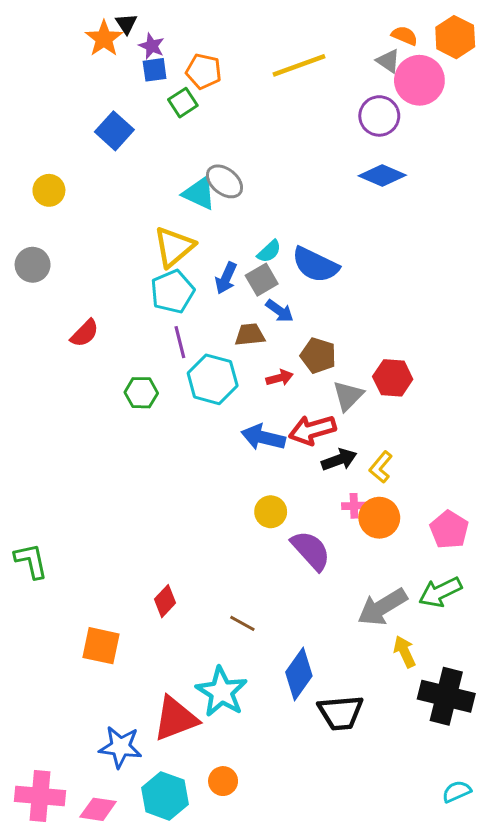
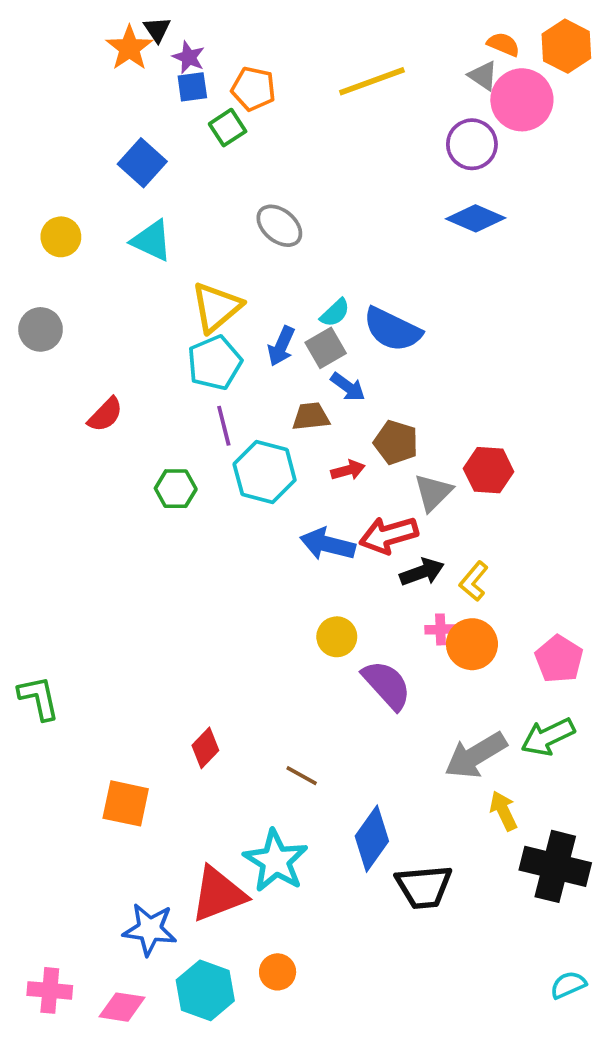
cyan triangle: (199, 193) -> (152, 241), moved
pink cross: (40, 796) -> (50, 990), size x0.7

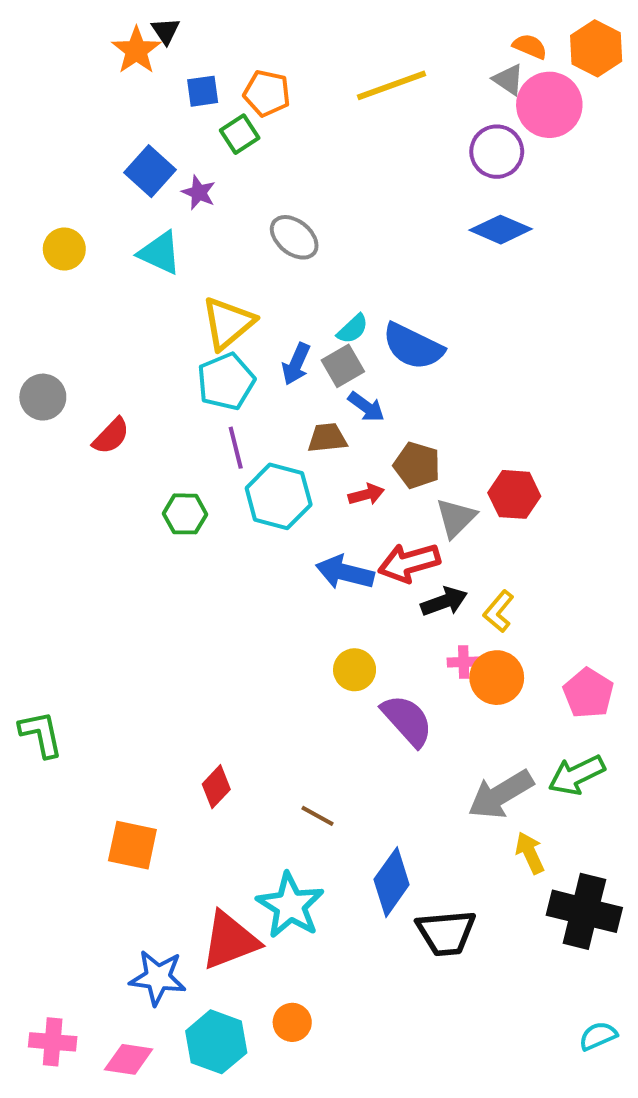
purple star: (189, 57) -> (199, 193), moved
gray circle: (41, 329) -> (43, 397), moved

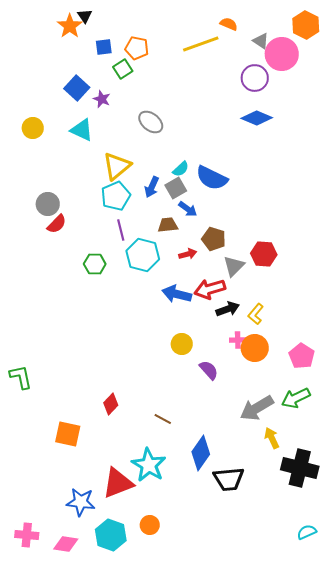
orange semicircle: (530, 46) -> (229, 24), moved
gray circle: (43, 397) -> (48, 204), moved
purple semicircle: (407, 720) -> (209, 370), size x0.7

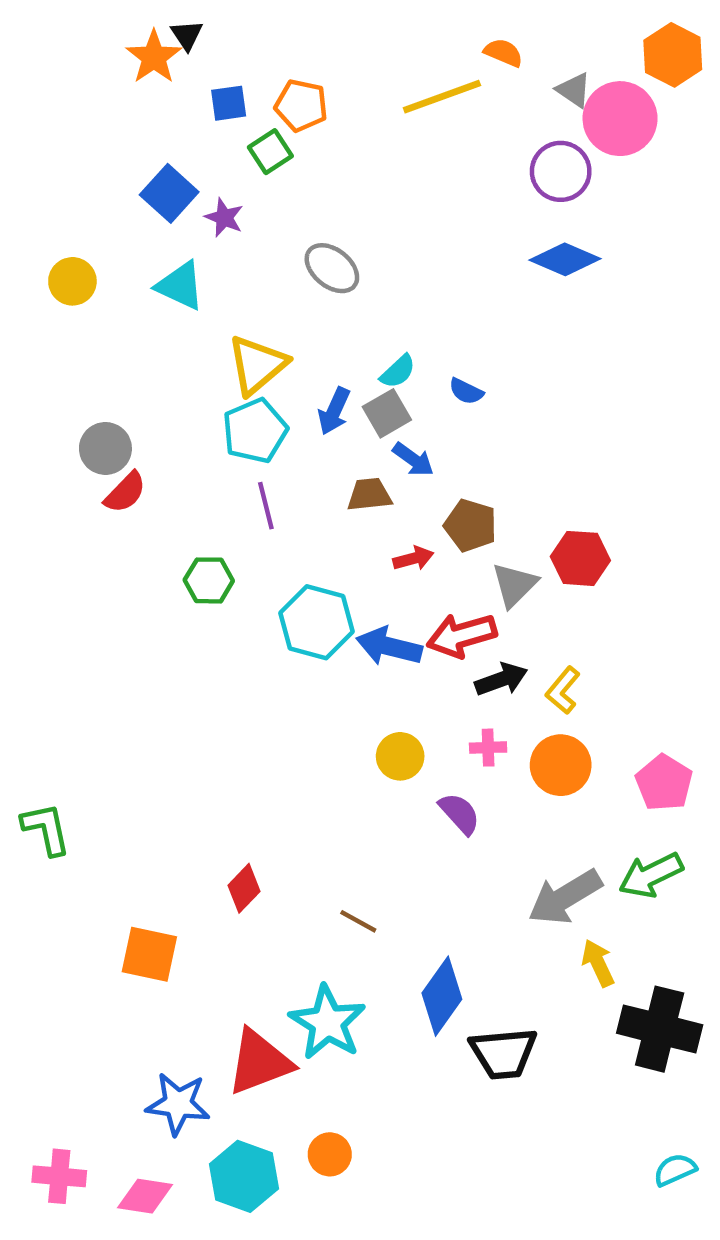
blue semicircle: (212, 178) -> (466, 391), size x0.5
cyan hexagon: (143, 255) -> (317, 622), moved
pink cross: (238, 340) -> (488, 748), moved

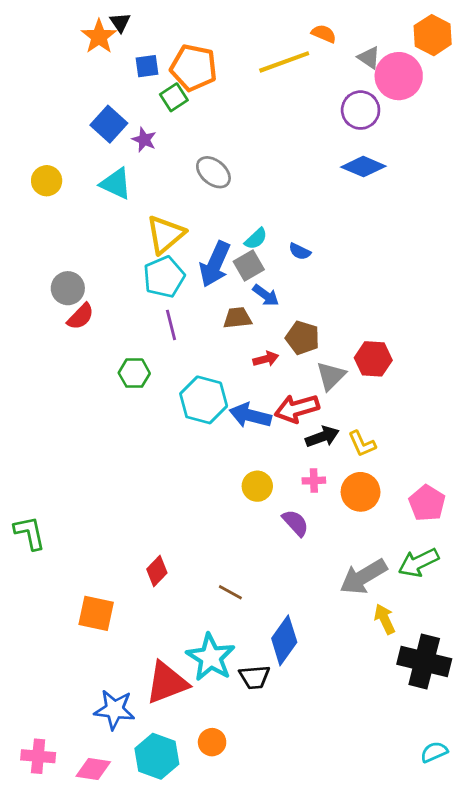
orange pentagon: (301, 105) -> (194, 68), size x1.4
blue arrow: (334, 411) -> (215, 264), size x1.5
yellow L-shape: (563, 690) -> (362, 444), turned -64
black trapezoid: (503, 1053) -> (254, 677), moved, size x0.7

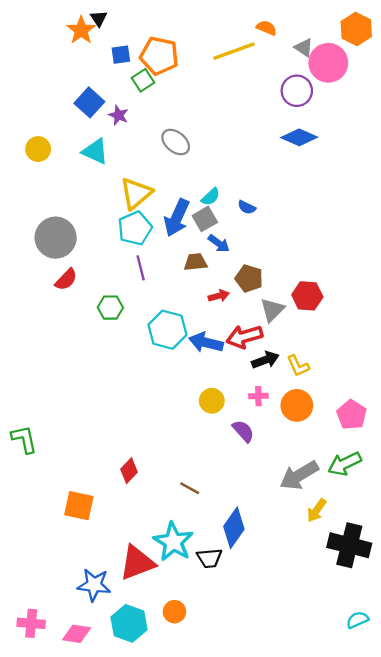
gray circle: (68, 288) -> (56, 238), size x1.5
red semicircle: (81, 316) -> (66, 280), moved
yellow arrow: (385, 619) -> (317, 510), turned -120

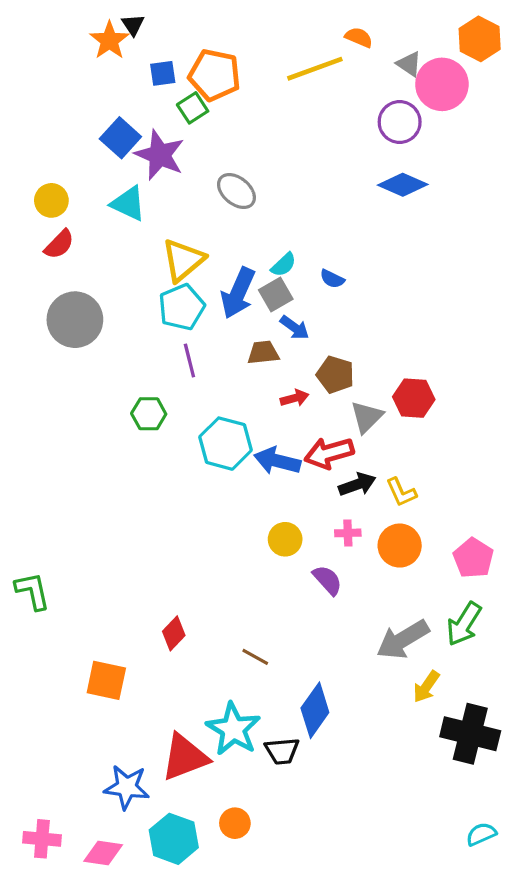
purple star: (119, 115) -> (160, 155), size x1.8
red semicircle: (66, 280) -> (59, 244), moved
green arrow: (345, 464) -> (464, 624), turned -32

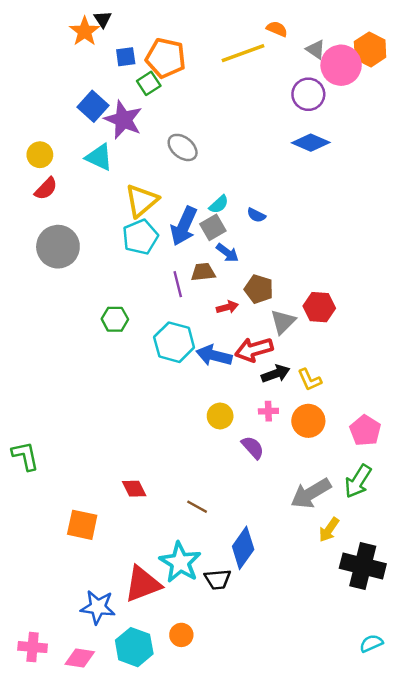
orange hexagon: (480, 39) -> (370, 49), moved
purple line: (189, 360) -> (178, 284), moved
red diamond: (174, 633) -> (134, 489), turned -70

